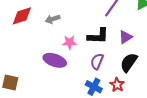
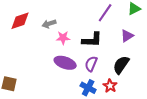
purple triangle: (126, 37) -> (127, 36), moved
pink star: (70, 42) -> (63, 38), moved
purple ellipse: (55, 60) -> (65, 63), moved

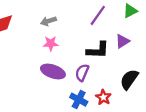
gray arrow: (49, 24) -> (48, 21), moved
black L-shape: (92, 40) -> (98, 50), moved
black semicircle: (121, 65) -> (129, 79), moved

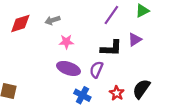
gray arrow: (48, 21) -> (52, 20), moved
black semicircle: (129, 79) -> (141, 89), moved
blue cross: (79, 100) -> (82, 95), moved

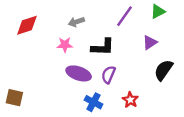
gray arrow: (52, 20) -> (76, 22), moved
pink star: (66, 42) -> (65, 45), moved
black L-shape: (111, 48) -> (103, 47), moved
black semicircle: (141, 89) -> (164, 70), moved

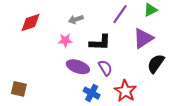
purple triangle: (150, 42) -> (143, 38), size x1.5
purple semicircle: (108, 75) -> (105, 68), turned 126
red star: (130, 100) -> (125, 91), size x1.5

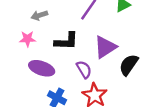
purple triangle: (143, 38) -> (105, 47), moved
purple semicircle: (105, 68) -> (84, 69), moved

